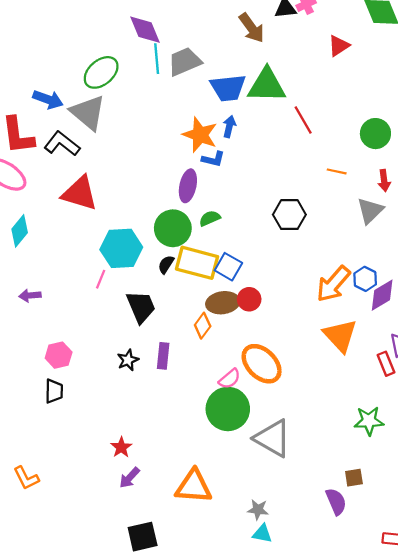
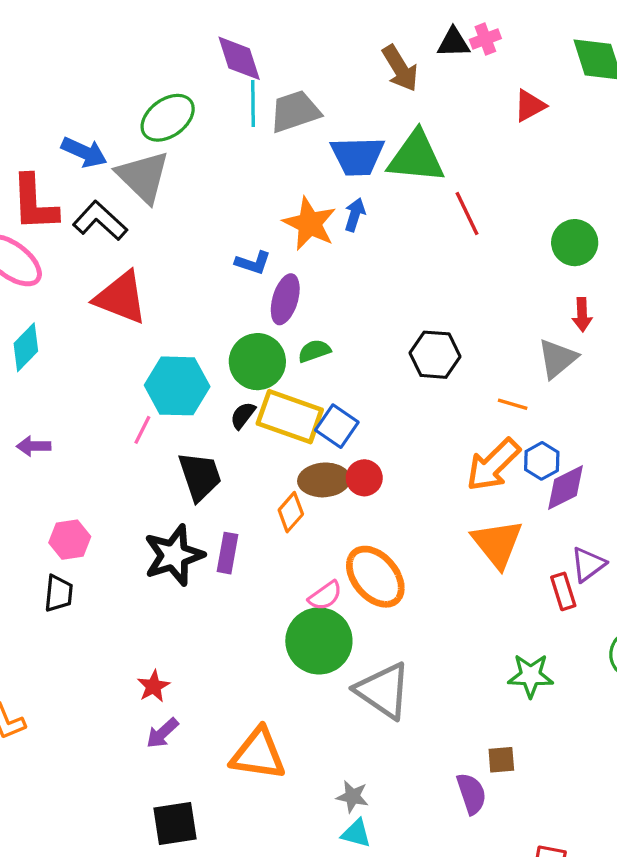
blue L-shape: (213, 159) -> (253, 263), moved
orange line: (337, 171) -> (513, 404), moved
black star: (128, 360) -> (174, 555), size x1.8

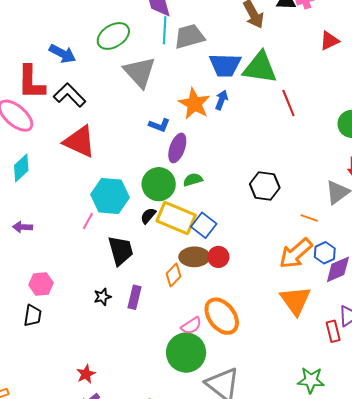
gray triangle: (143, 177) -> (140, 72), moved
black star: (174, 555) -> (102, 297), size x0.5

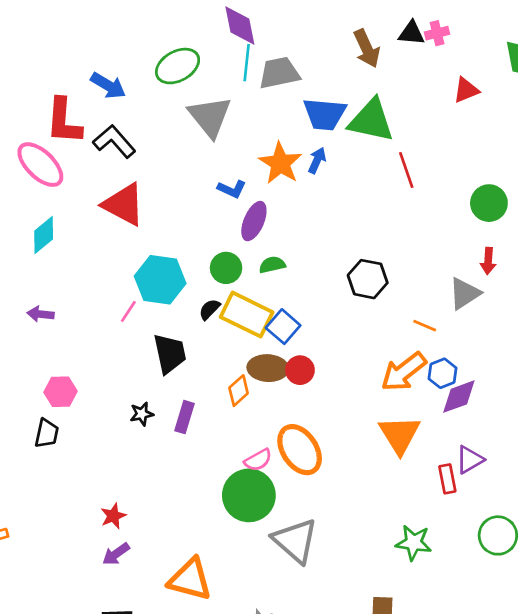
green circle: (159, 184) -> (226, 268), size x0.7

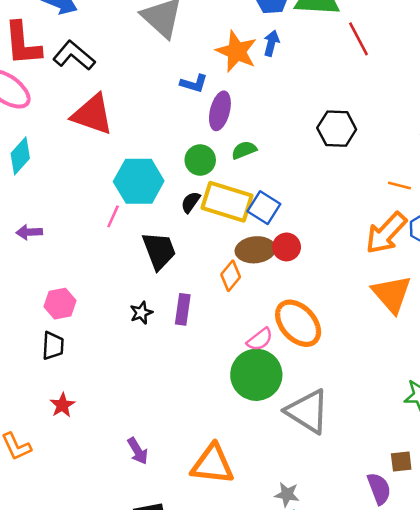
black hexagon: (368, 279) -> (337, 129), moved
red star: (113, 516) -> (62, 405), moved
purple arrow: (116, 554) -> (138, 451), turned -76

